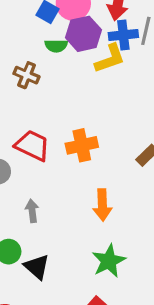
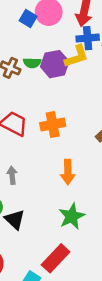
purple hexagon: (84, 34) -> (55, 64), moved
green semicircle: (56, 46) -> (32, 63), moved

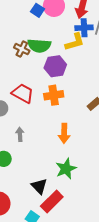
green semicircle: (32, 63) -> (39, 46), size x1.6
purple hexagon: (55, 64) -> (55, 66), moved
black triangle: (15, 220) -> (39, 186), moved

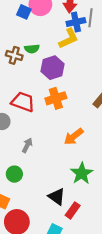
green semicircle: (39, 46) -> (32, 49), size x0.6
orange arrow: (64, 133) -> (74, 137), turned 60
gray arrow: (20, 134) -> (27, 145), turned 40
red rectangle: (52, 201) -> (73, 210), size x0.7

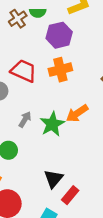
brown cross: (14, 55) -> (18, 19), turned 35
green star: (82, 173) -> (52, 124), moved
black triangle: (57, 197) -> (53, 179), turned 30

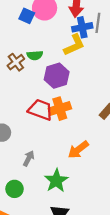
red trapezoid: (24, 71) -> (40, 110), moved
green star: (52, 124) -> (56, 181), moved

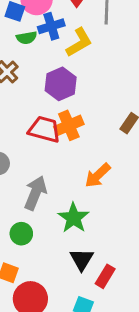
blue cross: (82, 27) -> (51, 26), moved
green semicircle: (35, 55) -> (27, 38), moved
gray arrow: (29, 158) -> (35, 193), size x1.6

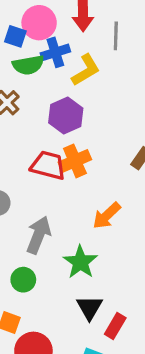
green semicircle: (27, 38) -> (28, 65), size x1.4

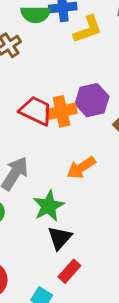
purple hexagon: (66, 115) -> (92, 100), moved
black triangle: (89, 308) -> (60, 238), moved

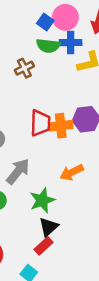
red trapezoid: (36, 111) -> (40, 123), turned 60
red rectangle: (69, 271) -> (44, 246), moved

